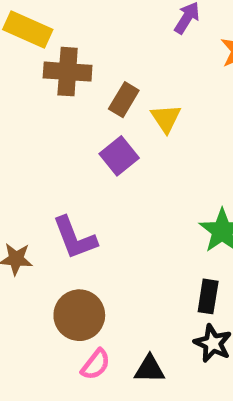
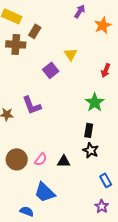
brown cross: (68, 72) -> (16, 44), moved
brown rectangle: (124, 100) -> (35, 31), moved
brown circle: (79, 315) -> (17, 159), moved

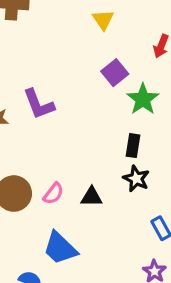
purple square: (51, 70) -> (115, 73), moved

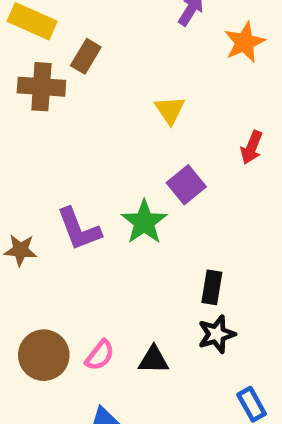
green star: (143, 99) -> (144, 222), moved
black star: (136, 179) -> (217, 334), turned 30

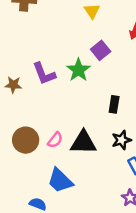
black star: (217, 334) -> (121, 140), moved
black triangle: (154, 360) -> (83, 143), size x1.6

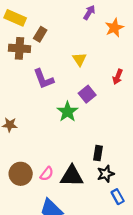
purple L-shape: (44, 74) -> (43, 79), moved
black rectangle: (114, 104) -> (98, 153), moved

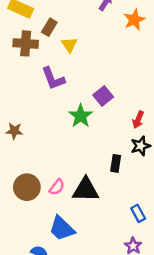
yellow triangle: (79, 59) -> (69, 45), moved
red arrow: (118, 77) -> (138, 120), moved
black star: (106, 174) -> (141, 146), moved

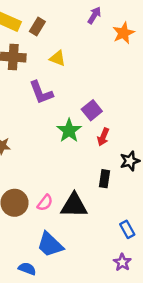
brown rectangle: (49, 27) -> (37, 27), moved
yellow triangle: (69, 45) -> (58, 58), turned -35
red arrow: (138, 120) -> (103, 137), moved

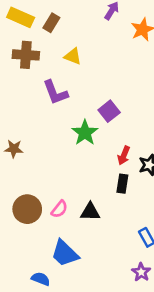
red arrow: (103, 137) -> (124, 155), moved
black triangle: (74, 205) -> (90, 212), size x0.7

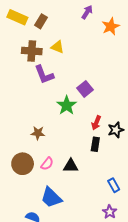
brown cross: (26, 55) -> (32, 51), moved
brown star: (14, 149) -> (38, 133), moved

